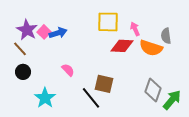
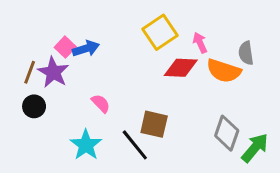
yellow square: (108, 22) -> (160, 32), turned -35
purple star: (27, 30) -> (53, 72), moved
brown line: (20, 49) -> (30, 72), turned 63
cyan star: (45, 98) -> (86, 145), moved

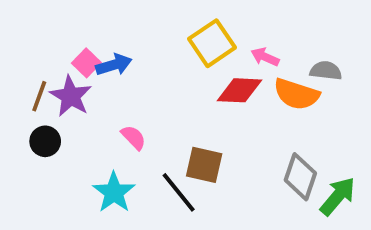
pink arrow: (200, 43) -> (265, 57), turned -42
gray semicircle: (246, 53) -> (326, 71), turned 105

